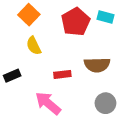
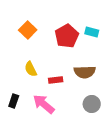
yellow semicircle: (34, 46) -> (31, 69), moved
black rectangle: (12, 76) -> (14, 101), moved, turned -48

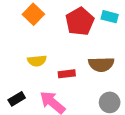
yellow semicircle: (31, 69) -> (37, 61), turned -70
black rectangle: (14, 101) -> (17, 99), turned 40

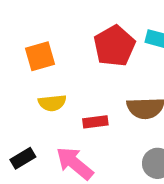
orange square: (33, 14) -> (40, 56), moved, turned 30

